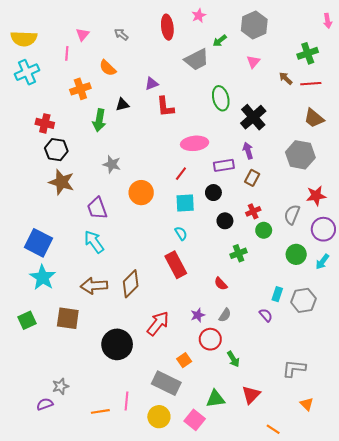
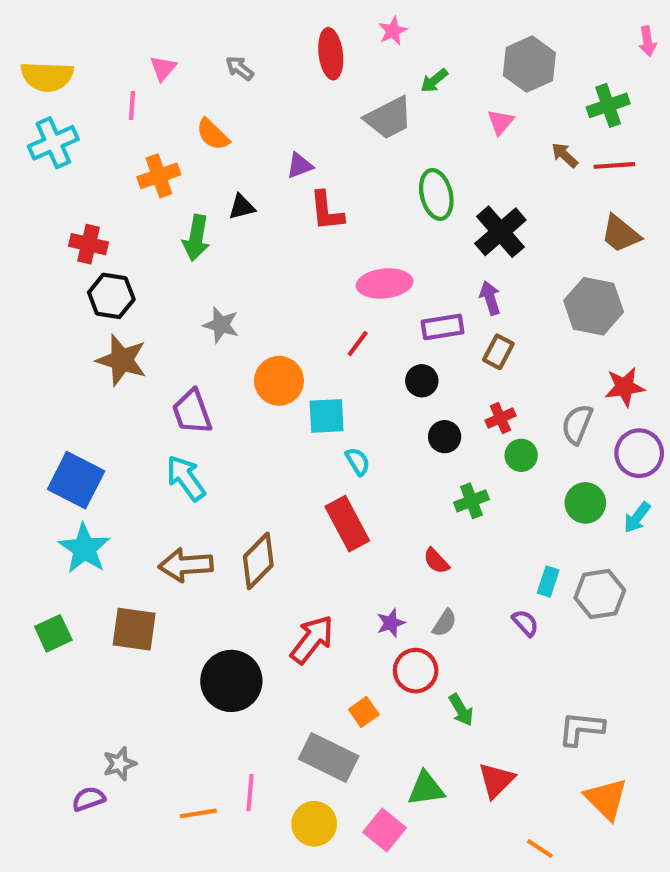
gray hexagon: (254, 25) -> (529, 64), moved
cyan square: (185, 203) -> (327, 416), moved
orange triangle: (307, 404) -> (606, 799), size x1.6

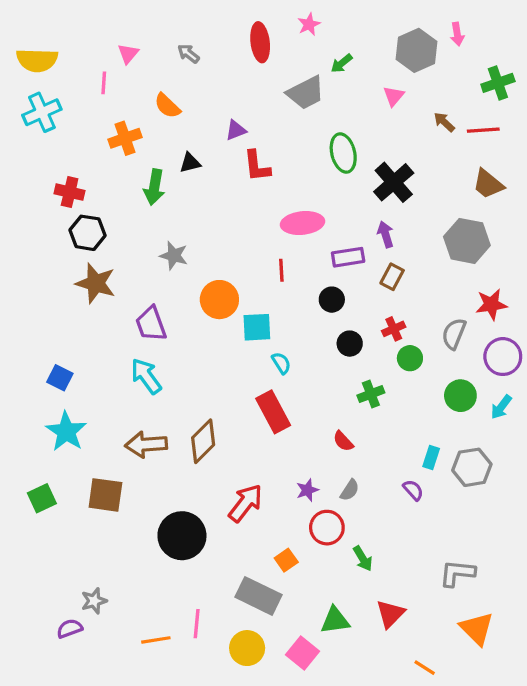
pink arrow: (647, 41) -> (457, 34), moved
green cross: (608, 105) -> (498, 83), moved
red line: (358, 344) -> (281, 270), turned -40
blue square: (76, 480) -> (60, 378), size x0.6

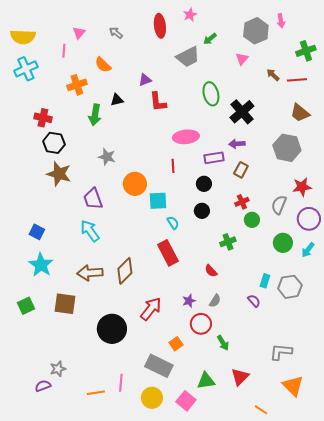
purple arrow: (386, 234) -> (237, 144), turned -77
black circle: (350, 344) -> (202, 211), moved

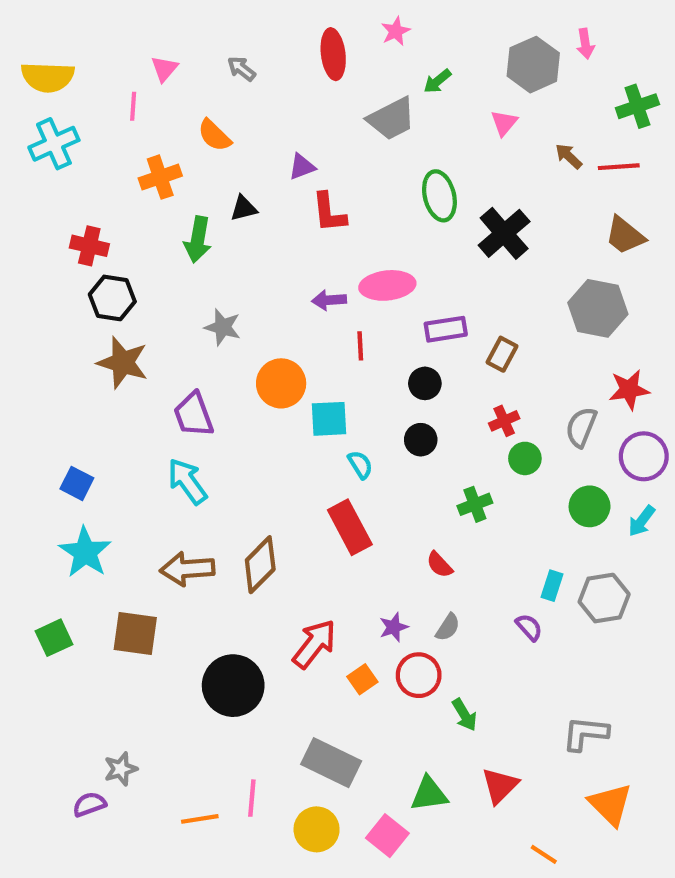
purple arrow: (237, 144) -> (329, 300), moved
orange square: (176, 344) -> (362, 679), moved

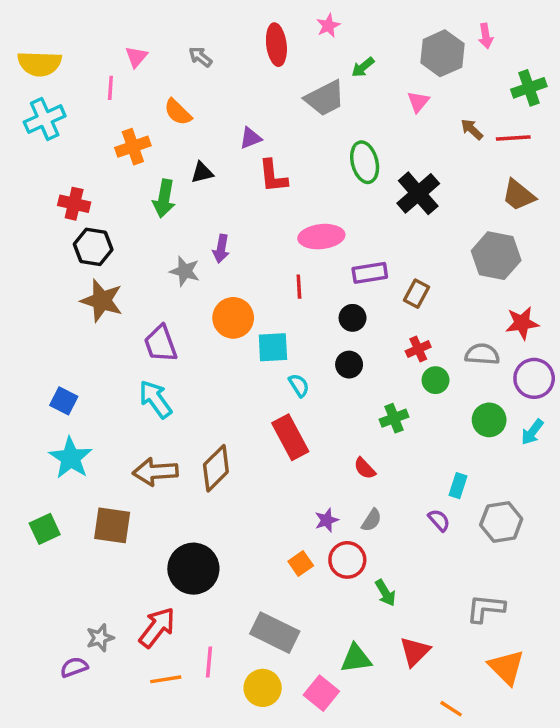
purple arrow: (329, 300) -> (221, 249), moved, turned -76
gray semicircle: (581, 427) -> (482, 354), turned 72
gray hexagon: (604, 598) -> (501, 522), moved
red arrow: (314, 644) -> (157, 627), moved

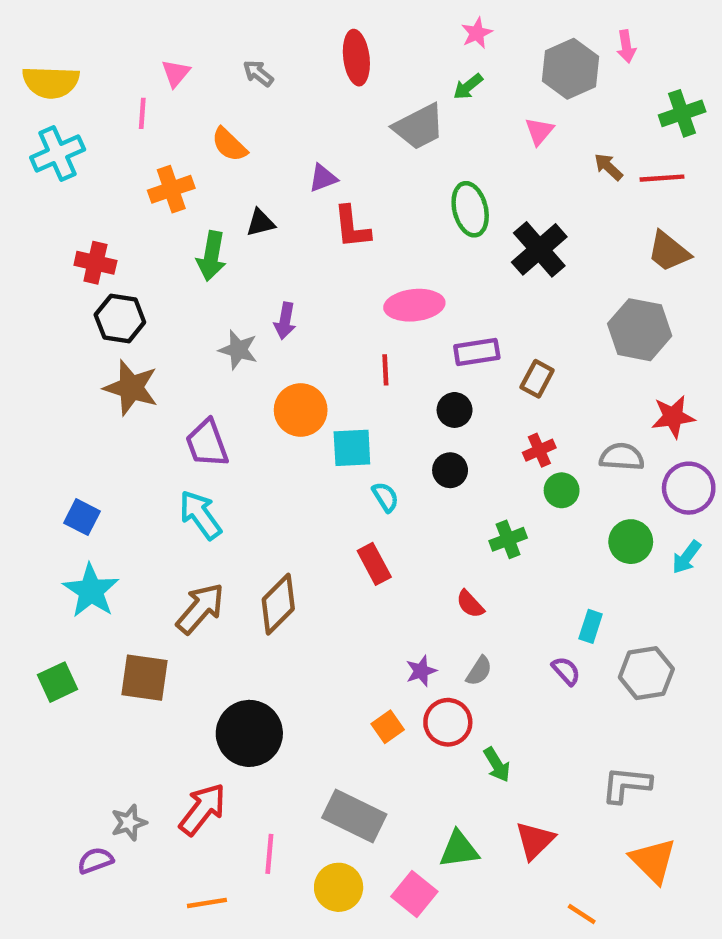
pink star: (328, 26) -> (477, 33), moved
red rectangle: (290, 437) -> (374, 564), size x0.7
brown arrow: (155, 472) -> (200, 608), turned 135
orange line: (166, 679) -> (207, 903), moved

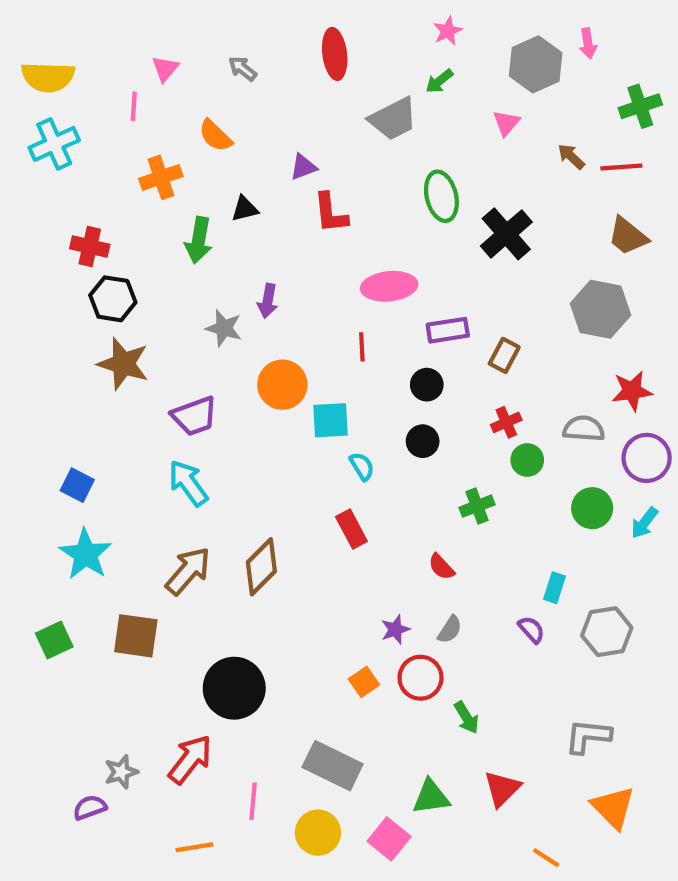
purple trapezoid: (207, 443) -> (194, 416), turned -90

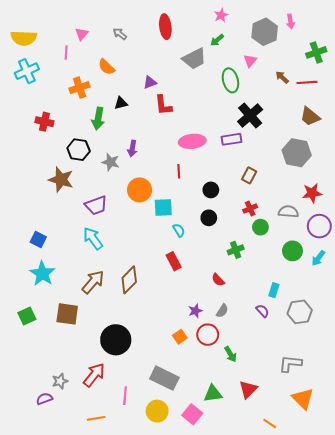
green ellipse: (441, 196) -> (230, 80), moved
black hexagon: (113, 299) -> (79, 150), moved
purple rectangle: (448, 330) -> (232, 139), moved

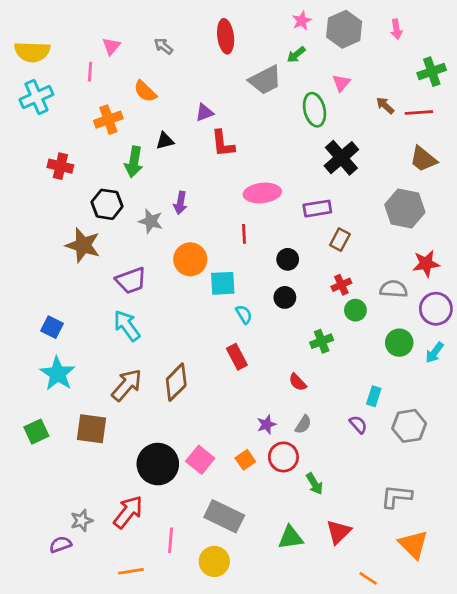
gray hexagon: (265, 32) -> (344, 29), moved
purple rectangle: (232, 139) -> (317, 209), moved
pink square: (192, 414) -> (200, 460), moved

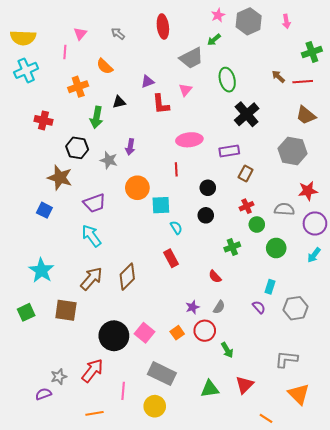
pink triangle: (341, 83) -> (185, 90), moved
blue square: (52, 327) -> (44, 210), moved
green circle: (399, 343) -> (276, 248), moved

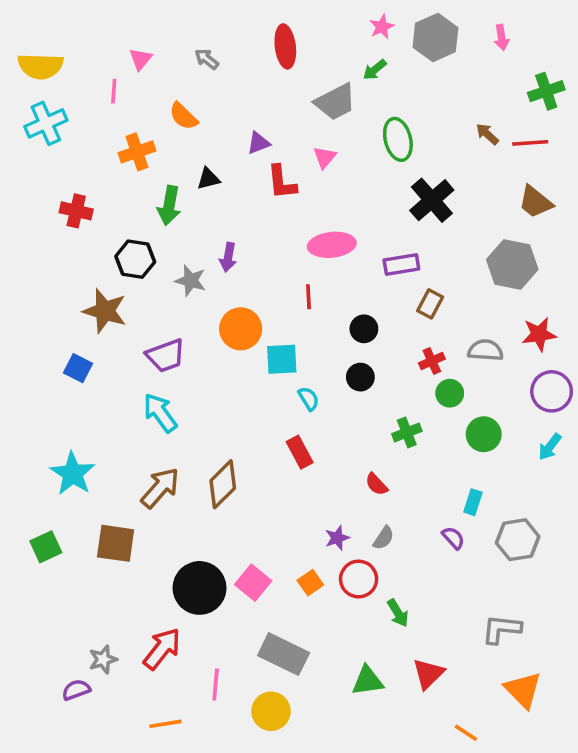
gray semicircle: (284, 209) -> (485, 350), moved

